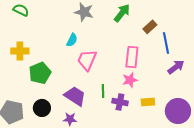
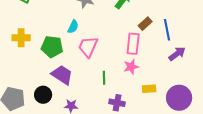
brown rectangle: (150, 27) -> (145, 24), moved
green pentagon: (40, 73) -> (52, 47), moved, turned 30
purple trapezoid: (75, 96) -> (62, 75), moved
purple cross: (120, 102) -> (117, 103), moved

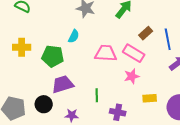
pink rectangle: (133, 44) -> (134, 53), turned -65
pink trapezoid: (88, 47) -> (106, 53), moved, turned 70
purple trapezoid: (62, 75) -> (63, 84), turned -50
green line: (104, 78) -> (97, 95), moved

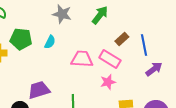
green pentagon: (53, 56) -> (21, 39), moved

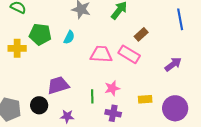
blue line: (144, 45) -> (180, 19), moved
pink star: (108, 82) -> (112, 88), moved

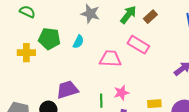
brown rectangle: (141, 34) -> (150, 17), moved
pink rectangle: (129, 54) -> (138, 45), moved

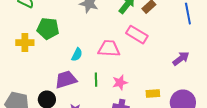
cyan semicircle: (78, 42) -> (77, 55), moved
green line: (101, 101) -> (96, 80), moved

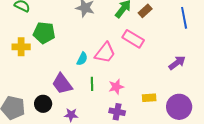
pink trapezoid: (109, 49) -> (105, 53), turned 125
cyan semicircle: (77, 55) -> (82, 59), moved
purple trapezoid: (66, 80) -> (62, 84), turned -110

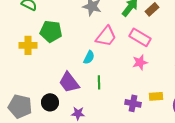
pink trapezoid: (105, 53) -> (106, 36), moved
pink star: (116, 87) -> (140, 62), moved
purple cross: (117, 112) -> (133, 103), moved

